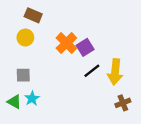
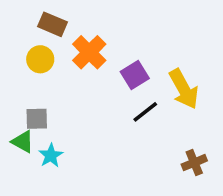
orange cross: (66, 43) -> (89, 52), moved
yellow arrow: (115, 72) -> (184, 89), moved, turned -35
green triangle: (14, 102) -> (23, 142), moved

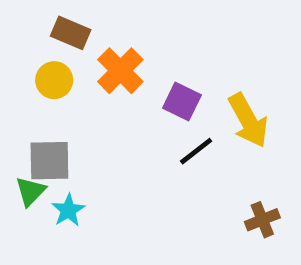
purple square: (135, 75) -> (182, 101), turned -32
gray square: (37, 119) -> (49, 161), size x1.4
green triangle: (23, 142) -> (31, 191), turned 45

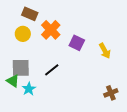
yellow arrow: (248, 120) -> (105, 51), size x0.7
black line: (196, 151) -> (52, 70), moved
green triangle: (31, 191) -> (13, 81), turned -40

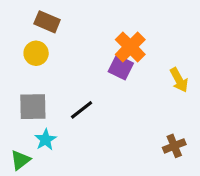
orange cross: (51, 30) -> (130, 47), moved
yellow arrow: (105, 51) -> (179, 80), moved
green triangle: (13, 81) -> (20, 160), moved, turned 48

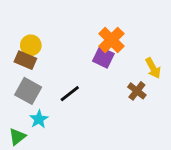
brown rectangle: (47, 22) -> (25, 60), moved
gray square: (33, 107) -> (28, 91), turned 30
brown cross: (174, 146) -> (137, 91), moved, turned -30

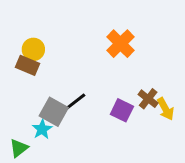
purple square: (103, 57) -> (122, 110), moved
yellow arrow: (153, 68) -> (166, 109), moved
gray square: (28, 91) -> (54, 112), moved

